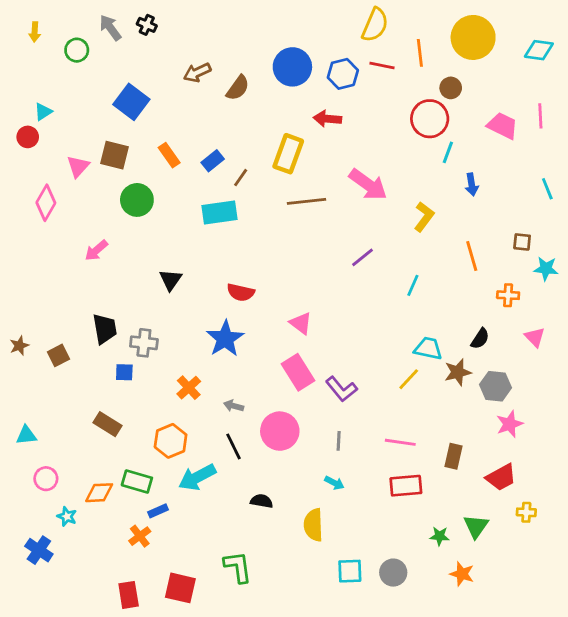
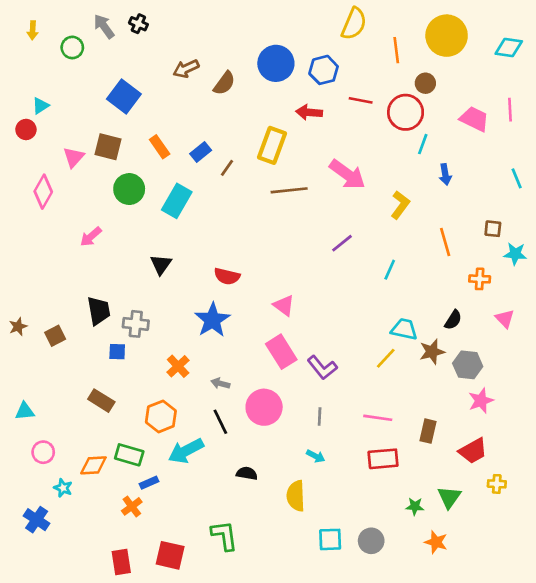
red line: (382, 65) -> (361, 100), moved
cyan rectangle: (220, 213) -> (177, 201), moved, turned -52

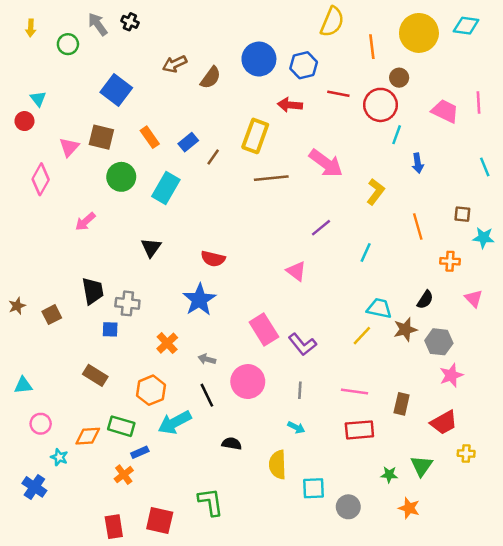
cyan diamond: (509, 47) -> (466, 26), moved
cyan triangle: (41, 106) -> (38, 99), turned -35
pink triangle: (284, 305) -> (296, 271), moved
cyan square: (330, 539) -> (314, 488), moved

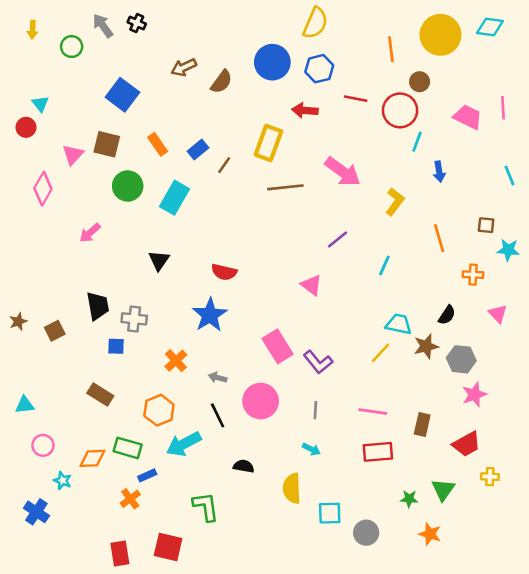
yellow semicircle: (332, 22) -> (315, 23), moved
green L-shape: (211, 502) -> (206, 507), moved

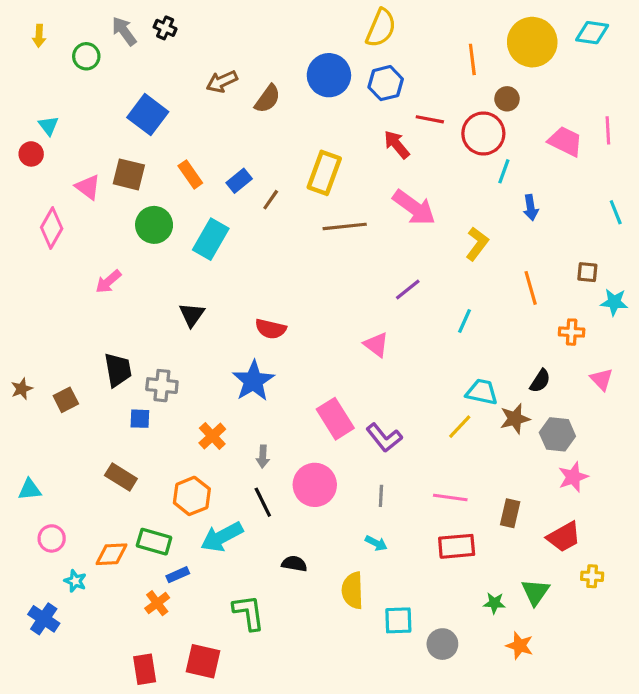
red arrow: (305, 110) -> (397, 145), moved, turned 45
pink triangle: (73, 155) -> (88, 187), turned -35
gray arrow: (218, 378) -> (263, 457), turned -102

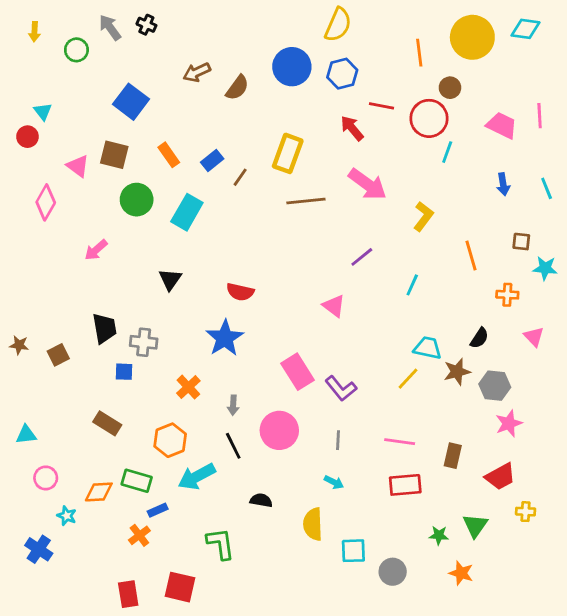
blue arrow: (531, 208) -> (503, 184), moved
brown star: (22, 389) -> (19, 345), turned 30

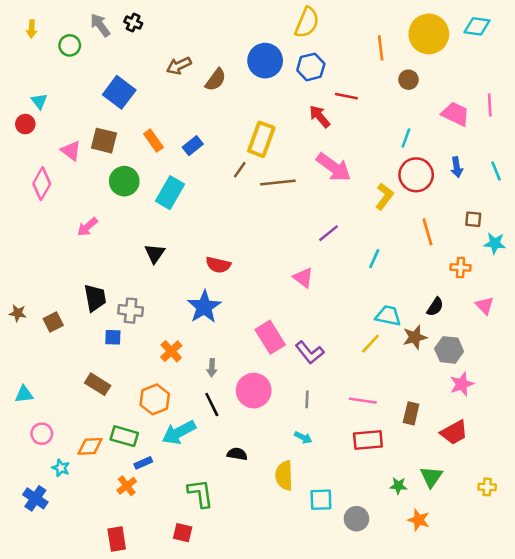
red circle: (429, 118) -> (416, 175), moved
brown line: (240, 177) -> (240, 170), moved
yellow cross: (526, 512) -> (487, 487), moved
red square: (180, 587) -> (183, 533), moved, size x0.7

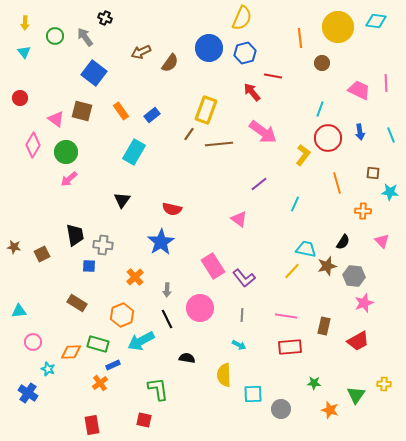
gray arrow: (100, 25) -> (85, 37), moved
cyan triangle: (39, 101) -> (24, 52), moved
green circle: (124, 181) -> (66, 152), moved
green triangle: (431, 477) -> (356, 395), moved

